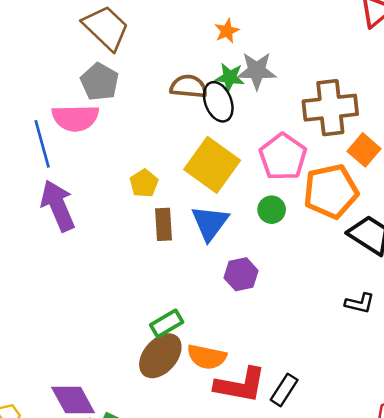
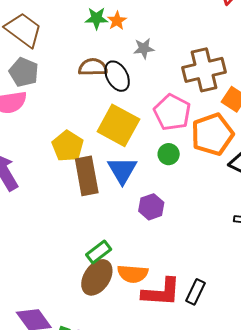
gray star: (257, 71) -> (144, 48), size x0.7
green star: (230, 77) -> (96, 18), moved
yellow pentagon: (144, 183) -> (68, 146), size x1.4
brown rectangle: (164, 224) -> (87, 176), size x1.5

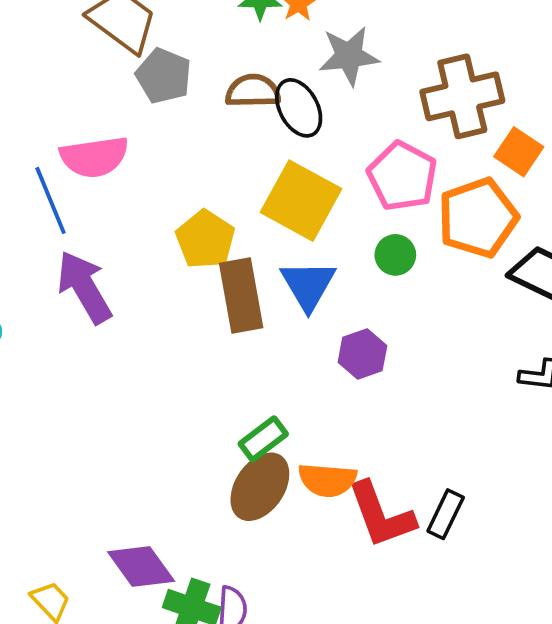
gray star: (144, 48) -> (349, 56), size x1.5
gray pentagon: (24, 72) -> (164, 76), moved
red L-shape: (161, 292) -> (381, 515), turned 66

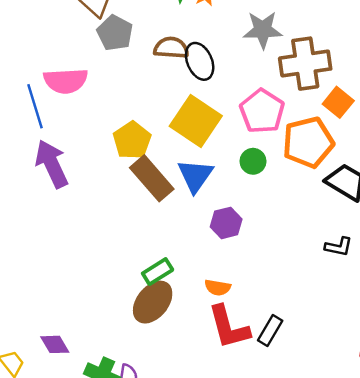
gray star: (349, 56) -> (263, 30), moved
brown rectangle: (241, 296) -> (152, 178), turned -36
orange semicircle: (327, 480) -> (218, 288), moved, size x0.7
purple diamond: (141, 566) -> (55, 344), moved, size x0.7

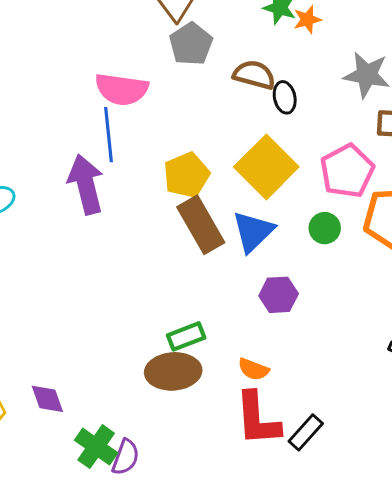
black ellipse: (200, 61) -> (285, 97), size x0.7
blue line: (35, 106) -> (109, 135), moved
brown ellipse: (153, 302) -> (173, 371), turned 36

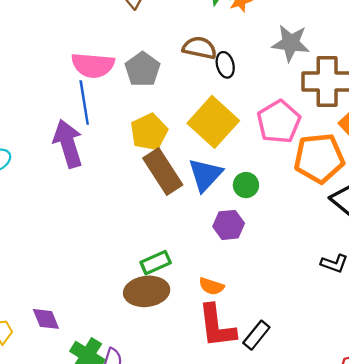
gray pentagon: (191, 44) -> (143, 69), moved
green circle: (325, 228) -> (246, 185), moved

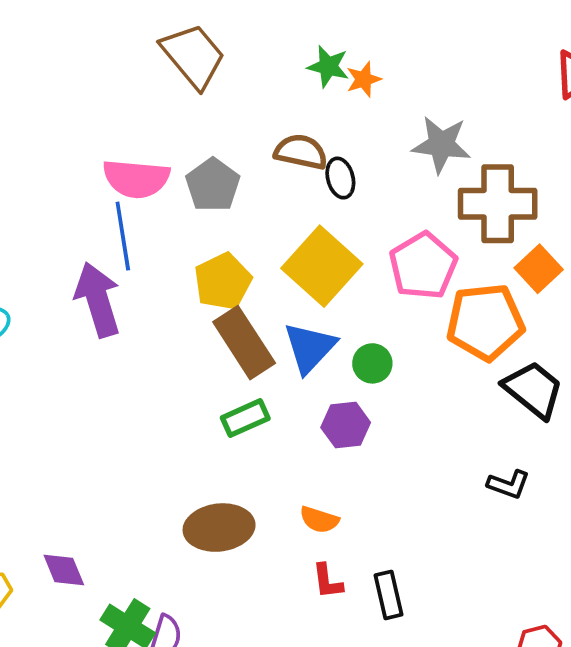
green rectangle: (156, 263) -> (245, 418), moved
red L-shape: (217, 326) -> (327, 581), size x0.5
black rectangle: (256, 335) -> (388, 595), turned -52

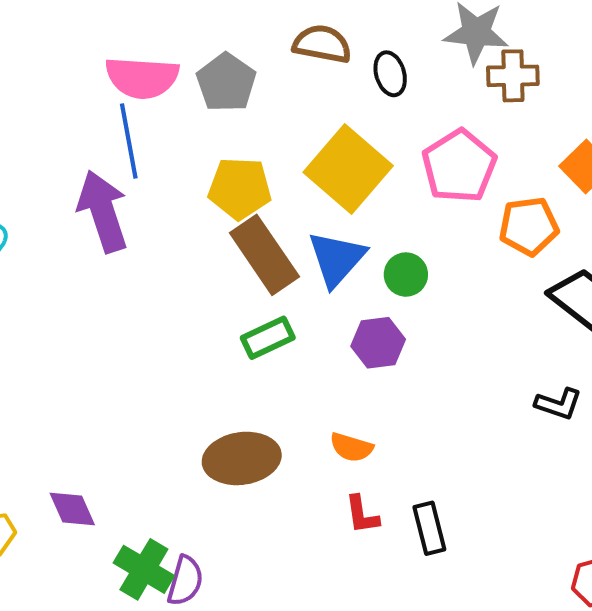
black ellipse: (340, 178) -> (390, 74), moved
brown cross: (498, 204) -> (513, 76), moved, size x0.6
yellow pentagon: (223, 282) -> (240, 188), turned 30
orange pentagon: (485, 322) -> (529, 226), size x0.7

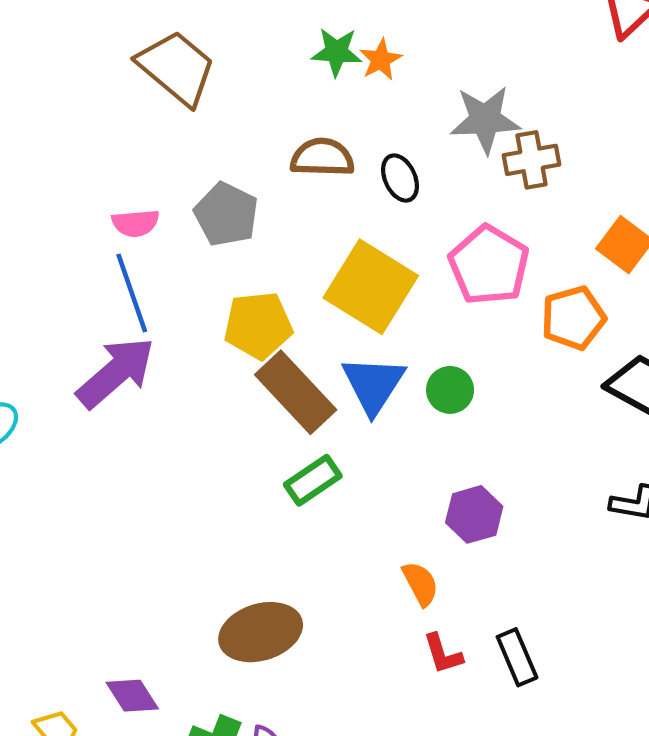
pink semicircle: (142, 78) -> (135, 223), size x0.6
purple arrow: (103, 211) -> (116, 373), turned 76
purple hexagon: (378, 343) -> (474, 514), moved
orange semicircle: (351, 447) -> (420, 584), turned -126
brown ellipse: (242, 458) -> (261, 632), moved

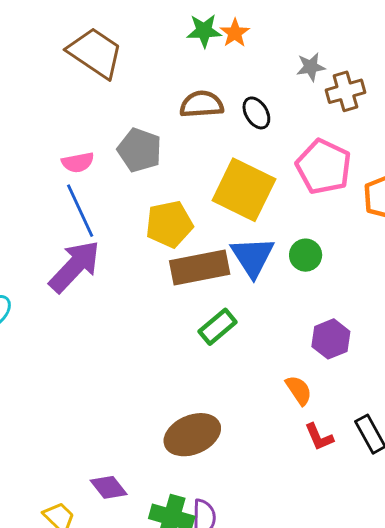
gray star: (485, 120) -> (311, 67), size x0.6
brown rectangle: (296, 392) -> (200, 267), turned -52

